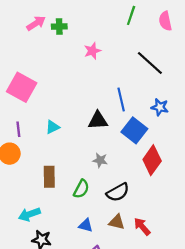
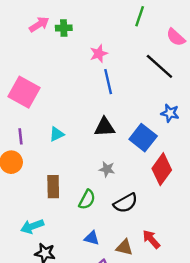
pink semicircle: (165, 21) -> (176, 37), moved, turned -36
blue line: (121, 99) -> (108, 82), moved
brown triangle: (117, 222) -> (124, 247), moved

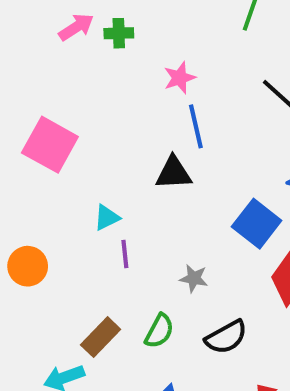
black triangle: (105, 127) -> (174, 173), moved
purple line: (20, 136) -> (125, 254), moved
brown rectangle: (53, 187) -> (101, 337), moved, turned 45

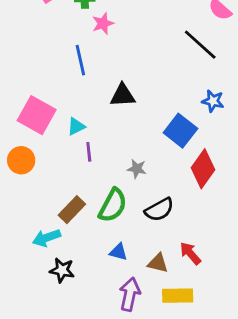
pink star: (180, 78) -> (103, 23), moved
blue line: (196, 126) -> (80, 60), moved
pink square: (50, 145) -> (37, 115), moved
green semicircle: (159, 331) -> (113, 205), size x1.4

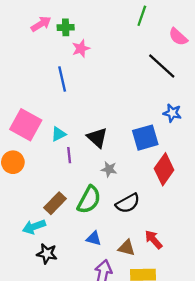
black triangle: (123, 95) -> (97, 138), moved, turned 45
blue square: (180, 131) -> (145, 138), turned 36

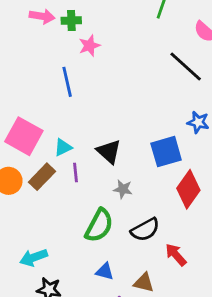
pink arrow: (41, 24) -> (42, 16), turned 42
brown rectangle: (55, 203) -> (42, 177), moved
red arrow: (154, 240) -> (176, 255), moved

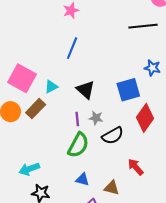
black line: (186, 67) -> (143, 26), turned -48
blue line: (67, 82) -> (72, 48), moved, turned 35
purple line: (75, 172) -> (77, 119), moved
black semicircle: (145, 230) -> (113, 136), moved

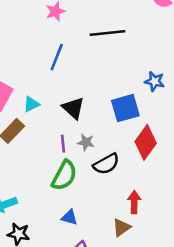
black line: (143, 26) -> (108, 33), moved
red arrow: (136, 167) -> (134, 202), turned 42
brown triangle: (112, 188) -> (121, 227), moved, turned -49

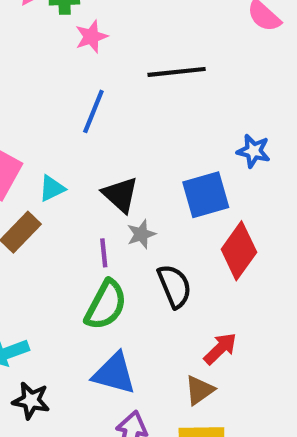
gray star: (86, 142) -> (141, 234), moved, turned -30
black semicircle: (106, 164) -> (174, 286), turned -84
red arrow: (134, 202) -> (220, 349), turned 45
blue triangle: (69, 217) -> (114, 373), size x1.6

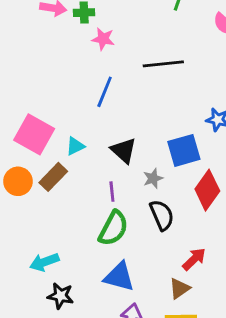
pink star: (91, 37) -> (103, 39), turned 30
gray star: (141, 234) -> (153, 178), moved

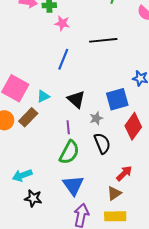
blue triangle: (119, 277) -> (73, 185), turned 40

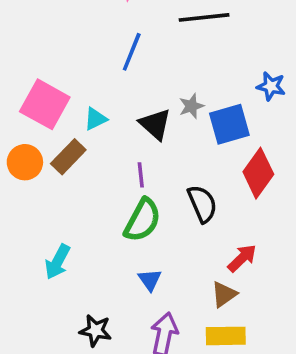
gray star: (96, 118) -> (191, 106), moved
cyan arrow: (22, 175) -> (57, 262), turned -42
blue triangle: (73, 185) -> (150, 280), size x0.6
black star: (33, 198) -> (95, 330), moved

